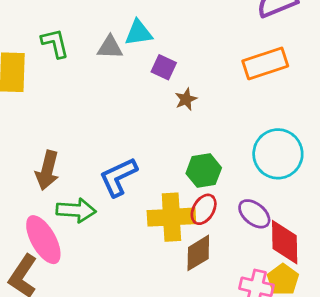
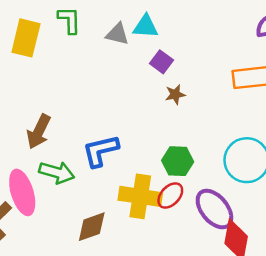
purple ellipse: (254, 214) -> (214, 209), size x1.4
brown diamond: (198, 253) -> (92, 227), moved

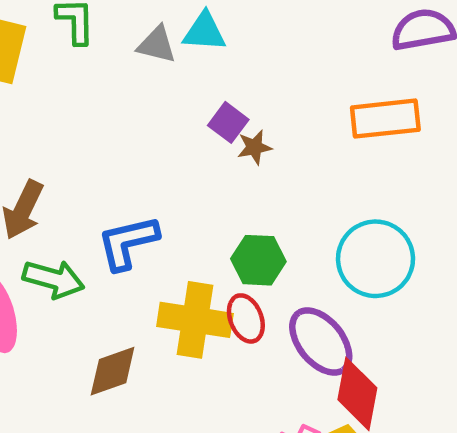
purple square: (161, 62) -> (228, 122), moved
red ellipse: (170, 196) -> (246, 318), turned -64

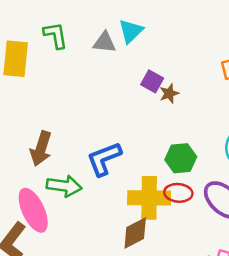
cyan triangle: (204, 32) -> (131, 31), turned -40
red ellipse: (246, 318) -> (178, 193), turned -56
brown diamond: (113, 371) -> (135, 233), moved

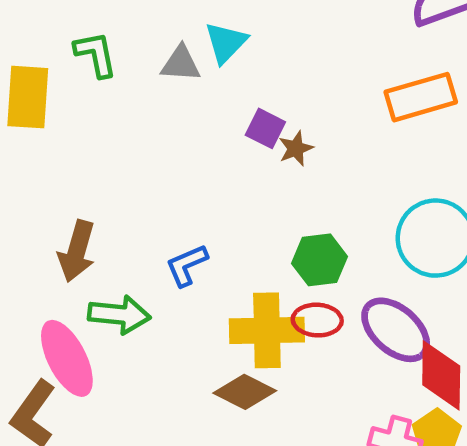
blue L-shape: (104, 159) -> (187, 265), size x0.7
brown diamond: (135, 233) -> (245, 392), turned 56

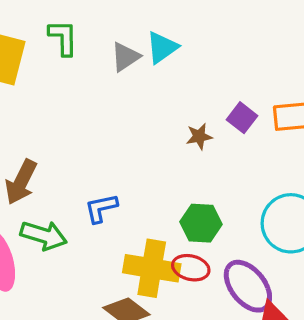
gray triangle: (181, 64) -> (125, 57), turned -48
purple square: (265, 128) -> (242, 118), moved

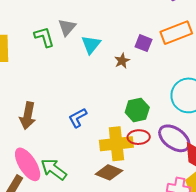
green L-shape: (63, 38) -> (44, 37), moved
cyan triangle: (162, 47) -> (91, 45), moved
green arrow: (44, 235) -> (54, 169), moved, turned -144

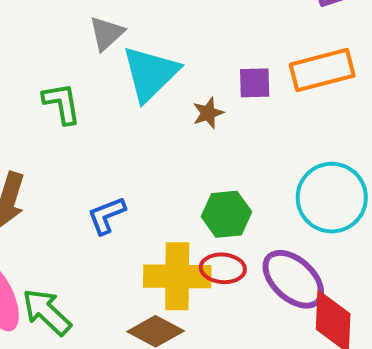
green L-shape: (44, 37) -> (62, 103), moved
purple square: (143, 43) -> (255, 83), turned -30
cyan triangle: (91, 45) -> (150, 74), size x1.5

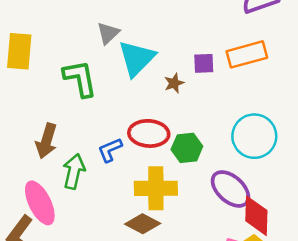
green L-shape: (62, 103) -> (80, 78), size x1.4
red ellipse: (223, 268) -> (149, 133), moved, size x1.4
green arrow: (47, 312) -> (74, 171), moved, turned 60

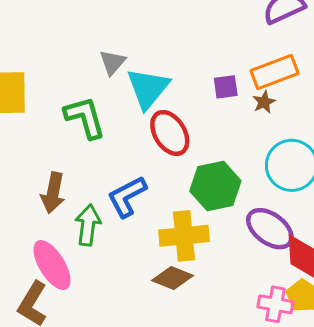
brown star: (174, 83) -> (264, 102), moved
red ellipse: (149, 133) -> (170, 133), moved, turned 60
green hexagon: (187, 148) -> (215, 186), size x1.4
blue L-shape: (110, 150) -> (127, 197), size x1.4

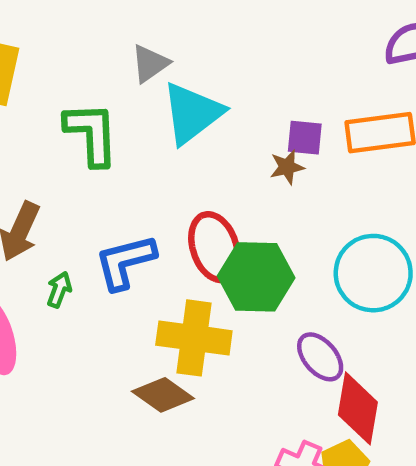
brown star: (264, 102) -> (287, 167), moved
red ellipse: (170, 133) -> (214, 247), moved
green arrow: (88, 225) -> (59, 290), size x0.6
purple ellipse: (270, 229) -> (320, 357), size x0.7

